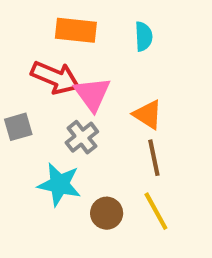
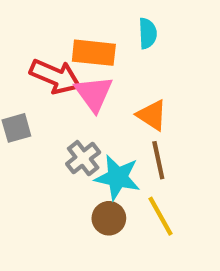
orange rectangle: (76, 30) -> (94, 53), moved
gray cross: (82, 137) -> (83, 158), moved
cyan star: (59, 184) -> (117, 177), moved

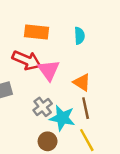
orange rectangle: (94, 53) -> (36, 32), moved
brown circle: (109, 218) -> (48, 141), moved

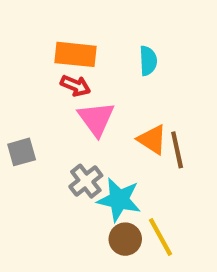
red arrow: (27, 60) -> (75, 86), moved, size x0.6
brown line: (86, 108) -> (177, 150), moved
brown circle: (48, 141) -> (125, 239), moved

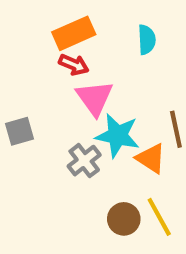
orange rectangle: (75, 54) -> (74, 33), turned -30
orange triangle: (152, 140) -> (151, 158), moved
cyan star: (119, 200) -> (118, 136), moved

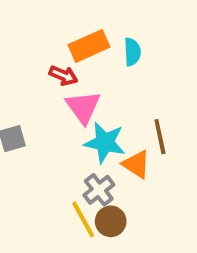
orange rectangle: (74, 33) -> (89, 46), moved
gray cross: (84, 161) -> (99, 190), moved
yellow line: (159, 217) -> (83, 219), moved

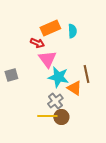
yellow line: (83, 219) -> (47, 116), turned -60

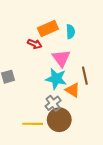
pink triangle: (47, 59) -> (61, 58), moved
yellow line: (47, 116) -> (33, 124), moved
brown circle: (61, 117) -> (59, 120), size x1.5

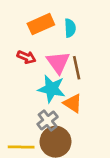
red arrow: (35, 44) -> (26, 57), moved
brown line: (85, 76) -> (77, 68), moved

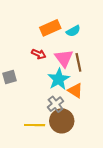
cyan semicircle: (70, 28) -> (73, 31), turned 64
cyan star: (52, 89) -> (59, 79), turned 30

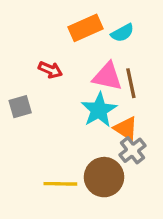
red arrow: (39, 54) -> (50, 70), moved
pink triangle: (64, 58) -> (107, 76), turned -42
gray cross: (55, 104) -> (133, 150), moved

